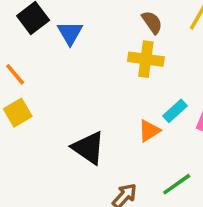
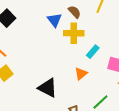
blue triangle: (70, 33) -> (55, 20), moved
cyan rectangle: (175, 111) -> (93, 52), moved

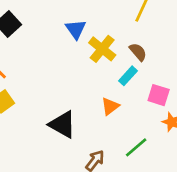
brown semicircle: (75, 12) -> (138, 52), moved
yellow cross: (74, 33) -> (102, 49), turned 36

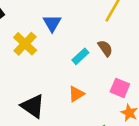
yellow cross: (102, 49) -> (25, 44), moved
cyan rectangle: (128, 76) -> (80, 56), moved

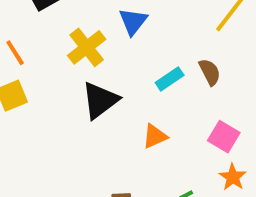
black triangle: (33, 106) -> (100, 100), moved, turned 40

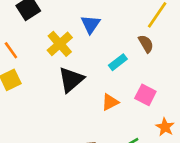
brown semicircle: (210, 72) -> (146, 44), moved
pink square: (224, 137) -> (145, 95), moved

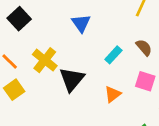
yellow cross: (60, 44) -> (45, 60), moved
brown semicircle: (146, 44) -> (144, 47), moved

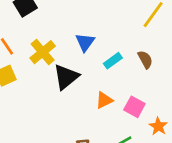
blue triangle: (81, 23) -> (85, 42), moved
pink square: (145, 81) -> (134, 107), moved

